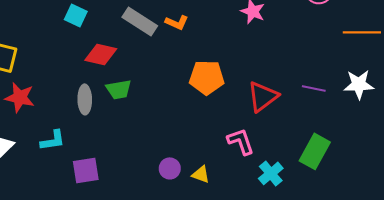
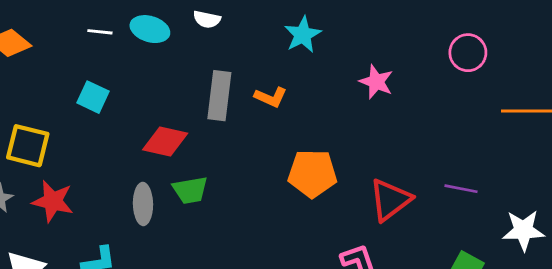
cyan square: (76, 15) -> (93, 97), moved
gray rectangle: (140, 21) -> (219, 96), turned 64
white star: (359, 84) -> (523, 230), moved

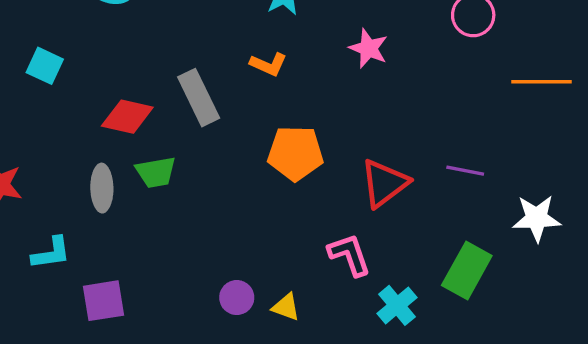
gray rectangle: (219, 96) -> (199, 98), moved, turned -33
orange L-shape: (271, 97) -> (268, 64), moved

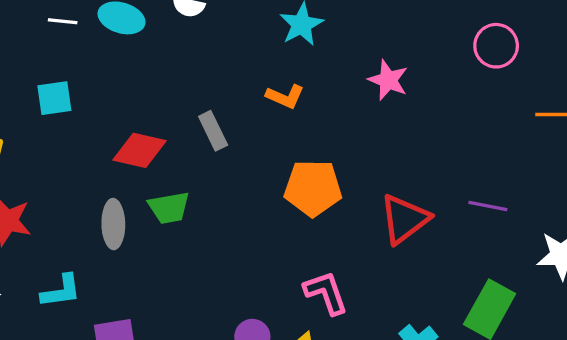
cyan square: (45, 66) -> (54, 98), turned -33
gray rectangle: (199, 98) -> (213, 131), size x0.7
pink L-shape: (349, 255) -> (326, 293), moved

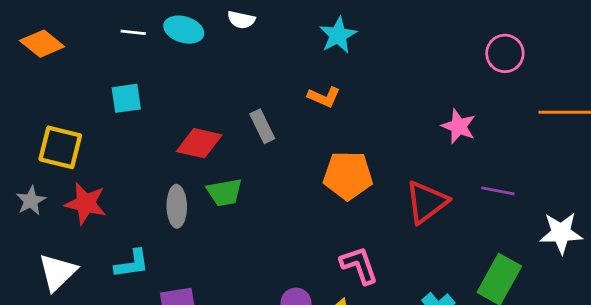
pink star: (388, 80) -> (459, 126), moved

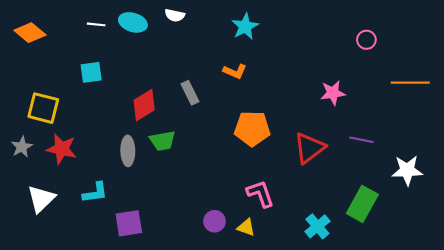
pink circle: (505, 53) -> (366, 40), size x0.7
pink star: (459, 126) -> (333, 93), turned -30
red diamond: (199, 143) -> (144, 105), turned -44

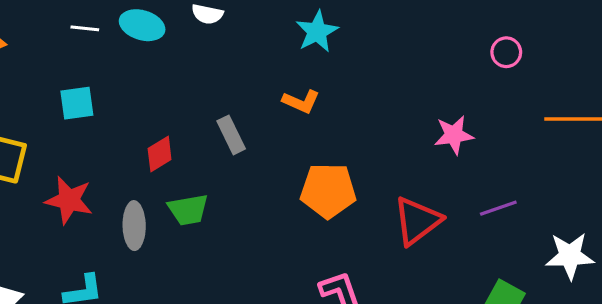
red diamond: (144, 105) -> (160, 154), size x0.7
purple line: (361, 140) -> (498, 208), turned -30
red star: (62, 149) -> (69, 200), moved

